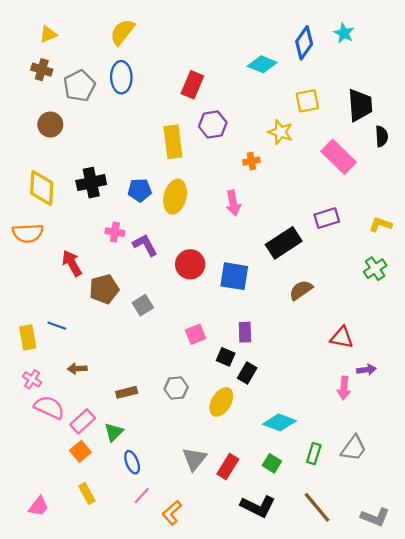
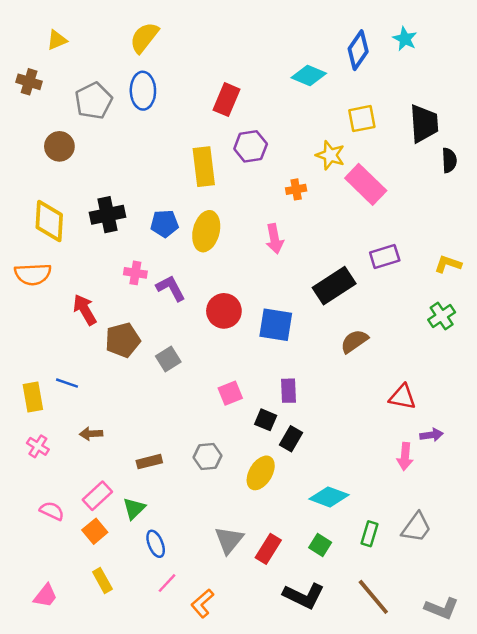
brown cross: (42, 70) -> (29, 82), moved
pink rectangle: (339, 157) -> (366, 184), moved
pink semicircle: (49, 407) -> (52, 511), moved, size x0.7

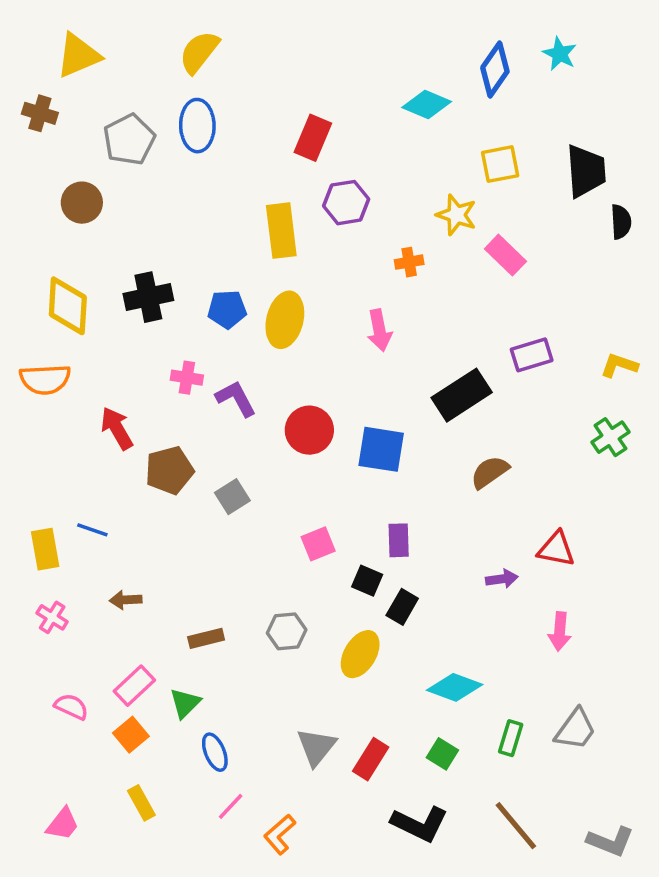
yellow triangle: (57, 40) -> (78, 56), size x1.6
pink rectangle: (366, 184) -> (505, 255), size x0.7
purple arrow: (432, 435) -> (502, 579), moved

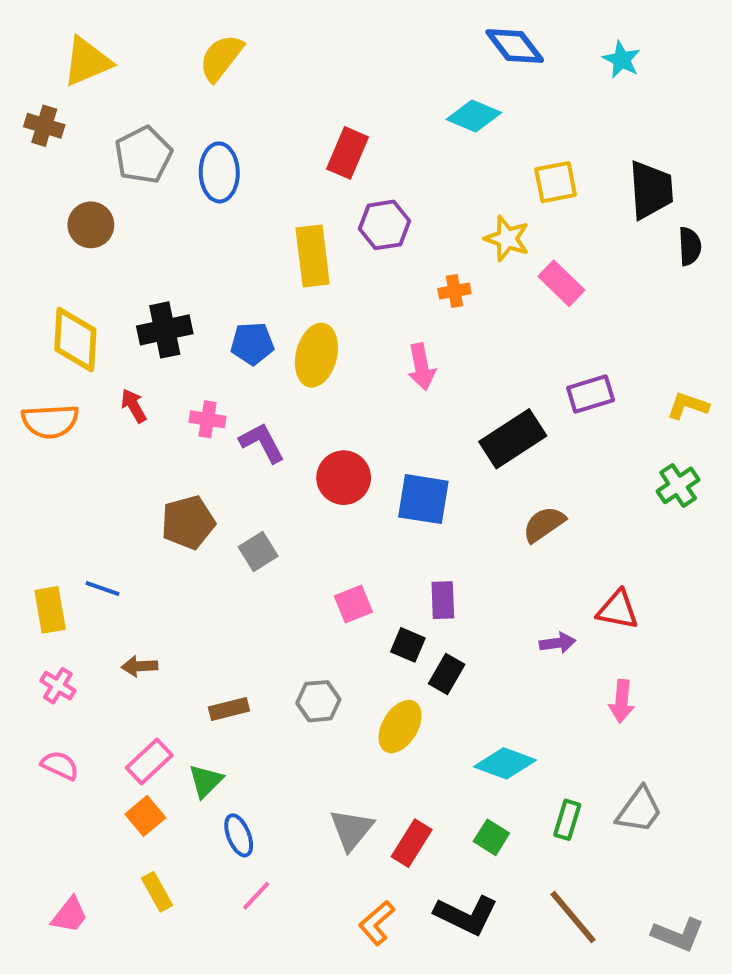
blue diamond: (495, 70) -> (515, 46), moved, turned -72
blue ellipse: (197, 126) -> (219, 172), moved
red arrow: (117, 428) -> (134, 406), moved, size x0.7
pink semicircle: (71, 707) -> (60, 765), moved
orange L-shape: (280, 834) -> (377, 923), moved

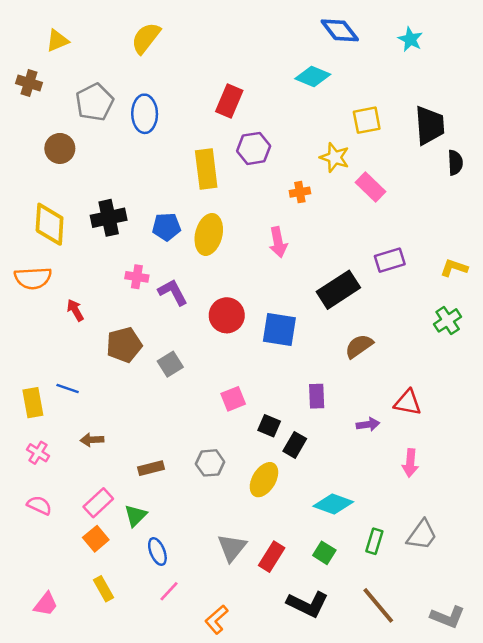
yellow triangle: (87, 62) -> (57, 41), size x0.7
red arrow: (134, 406) -> (75, 310), moved
purple rectangle: (443, 600) -> (317, 396), moved
orange L-shape: (377, 923) -> (216, 620), moved

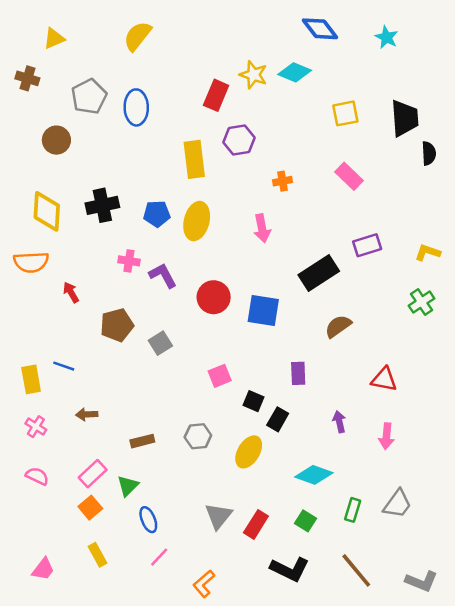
yellow star: (335, 157) -> (253, 75), moved
purple arrow: (368, 424) -> (339, 422), moved, turned -95

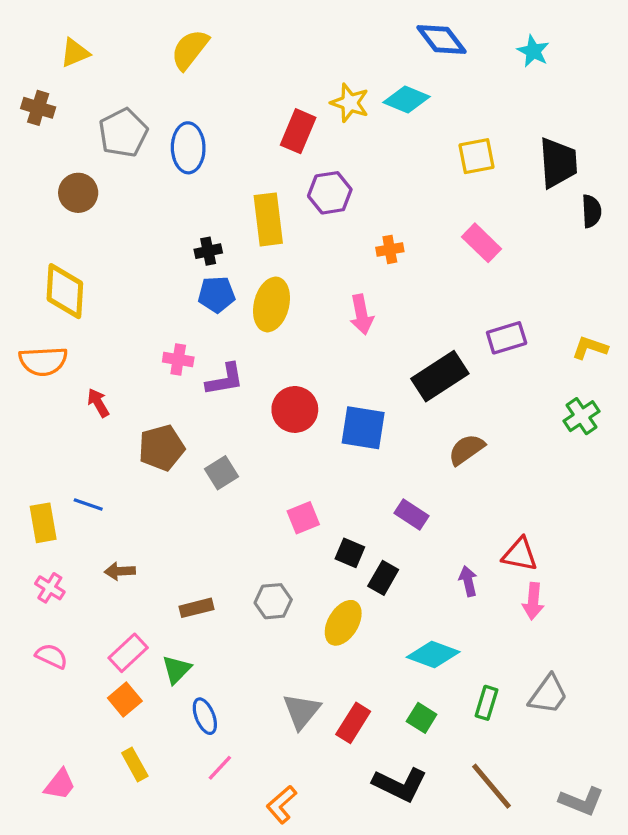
black cross: (102, 205) -> (208, 251), moved, size x0.6
purple L-shape: (163, 275) -> (225, 379), turned 108
purple rectangle: (298, 373) -> (412, 514), turned -55
red triangle: (384, 379) -> (520, 554), moved

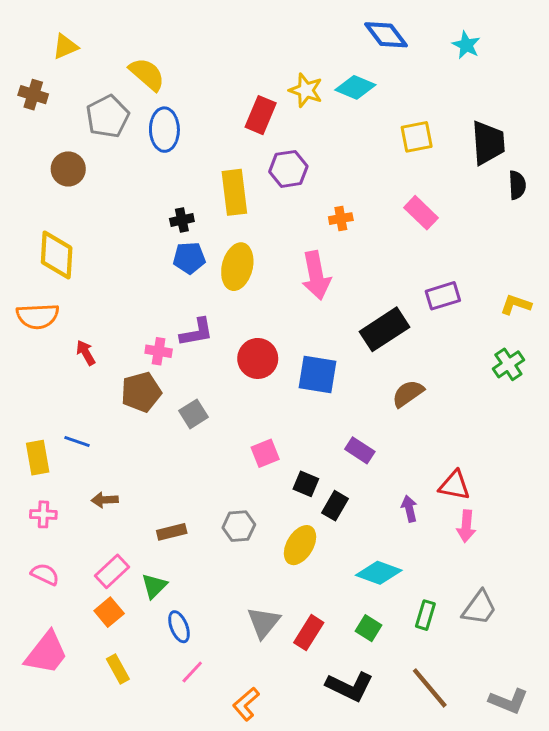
yellow semicircle: (190, 49) -> (147, 74), moved, turned 93
pink arrow: (362, 314) -> (316, 275), size x1.4
pink cross: (178, 359) -> (159, 351), moved
pink cross: (50, 588) -> (43, 514), turned -30
pink trapezoid: (60, 784) -> (46, 653), moved, size x1.6

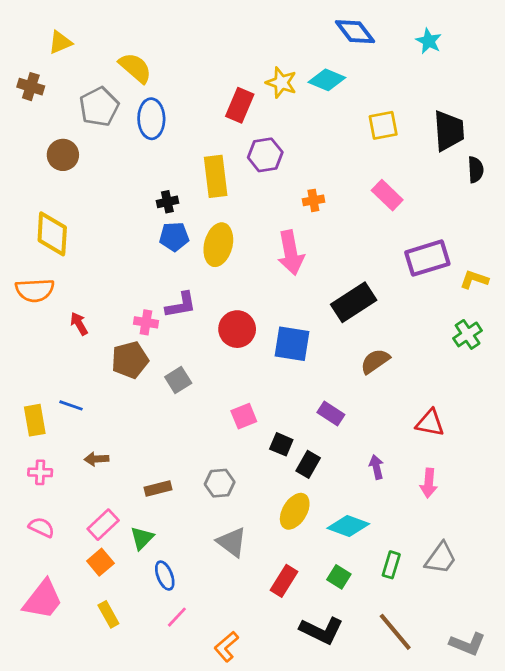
purple rectangle: (443, 296) -> (427, 258), moved, size x1.4
red triangle: (455, 485) -> (430, 423), moved
yellow ellipse: (300, 545) -> (295, 511), moved
gray triangle: (264, 622) -> (232, 542), moved, turned -32

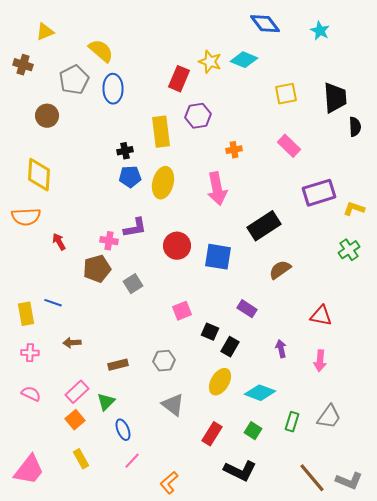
pink trapezoid: (43, 600) -> (29, 470), moved
brown line: (395, 632) -> (312, 478), moved

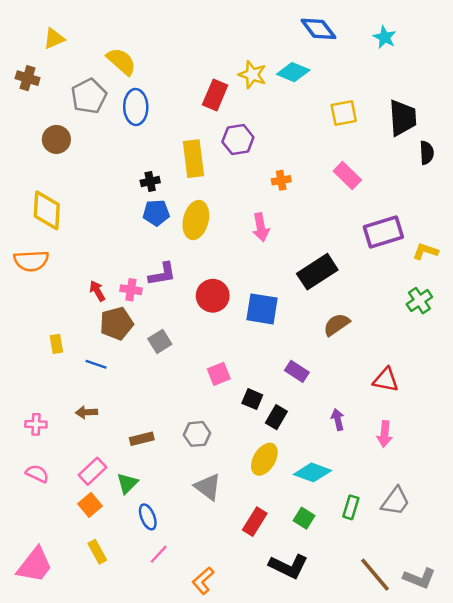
pink arrow: (217, 189) -> (261, 227), size x0.7
red arrow: (59, 242) -> (97, 291), moved
blue line: (53, 303) -> (96, 364), moved
yellow rectangle: (26, 314) -> (56, 344), moved, size x0.7

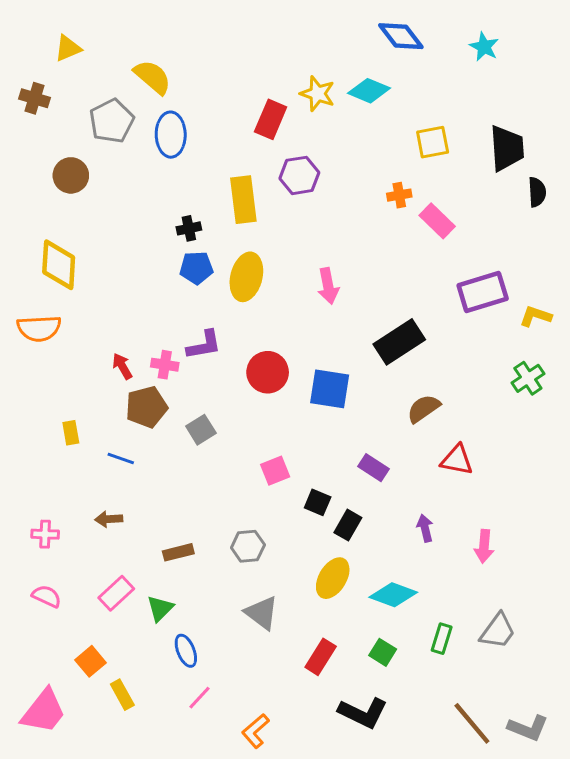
orange cross: (281, 180) -> (399, 195), moved
red triangle: (386, 380) -> (457, 460), moved
orange square: (90, 505) -> (90, 661), moved

